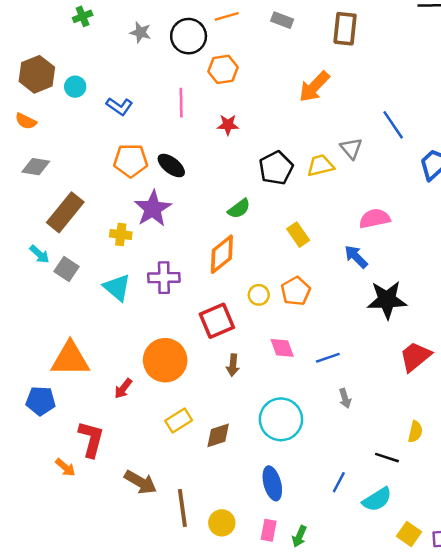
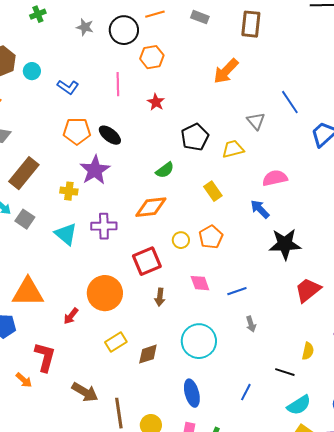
red star: (228, 125) -> (156, 102), turned 30
yellow trapezoid: (320, 166) -> (233, 149), moved
orange diamond: (222, 254) -> (151, 207), turned 32
cyan semicircle: (377, 499) -> (299, 405), moved

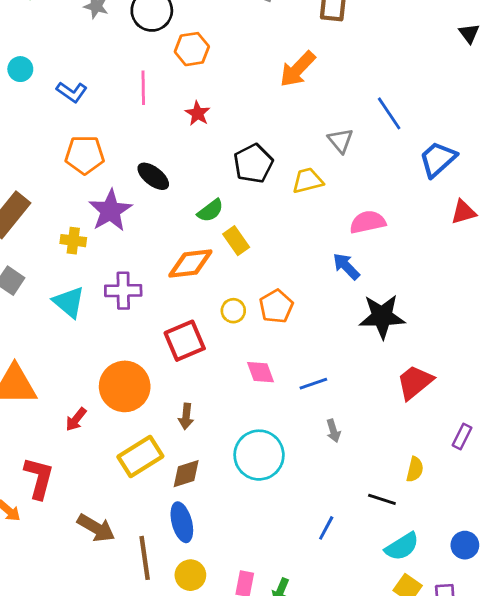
black ellipse: (110, 135) -> (153, 176), moved
yellow rectangle: (213, 191) -> (236, 241), moved
brown arrow: (160, 297) -> (186, 416), moved
yellow rectangle: (116, 342) -> (140, 456), size x1.4
blue ellipse: (192, 393) -> (182, 522), moved

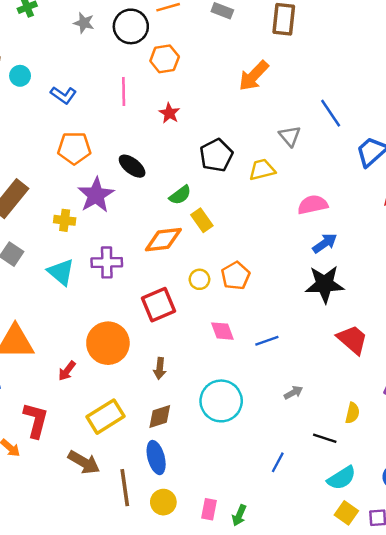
blue arrow: (346, 266) -> (325, 243), moved, turned 100
red trapezoid: (415, 382) -> (352, 340), turned 80
gray arrow: (333, 431) -> (293, 393), moved, turned -102
yellow rectangle: (140, 456) -> (106, 417), moved

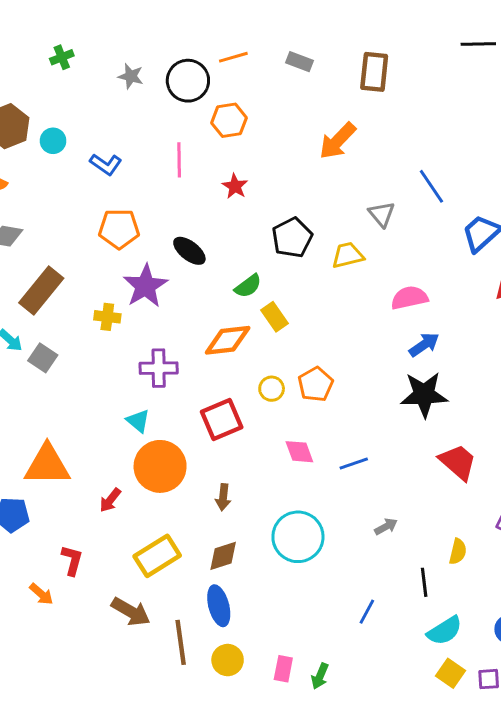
cyan triangle: (61, 272) -> (138, 421), moved, size x0.7
red L-shape: (36, 420) -> (72, 560), size x0.7
black line: (325, 438) -> (424, 582), turned 65

